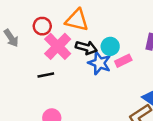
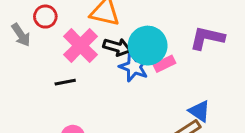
red circle: (42, 26) -> (45, 17), moved
cyan circle: (110, 46) -> (148, 46), size x1.6

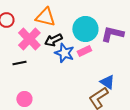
cyan circle: (148, 46) -> (85, 29), moved
black arrow: (117, 47) -> (53, 40), turned 138

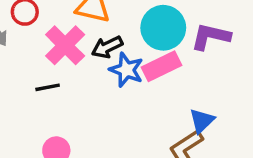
pink rectangle: (84, 51) -> (161, 66), size x1.5
blue triangle: (107, 82) -> (202, 121), turned 42

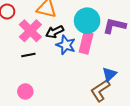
pink rectangle: (161, 66) -> (86, 43), turned -50
black line: (48, 87) -> (28, 55), moved

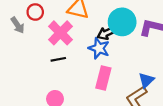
black arrow: (55, 32) -> (107, 33), moved
pink rectangle: (86, 43) -> (103, 78), moved

